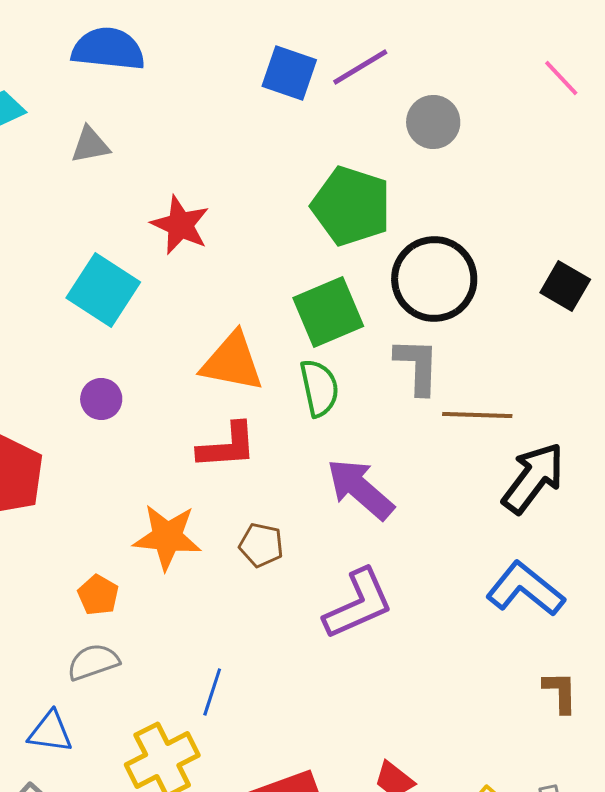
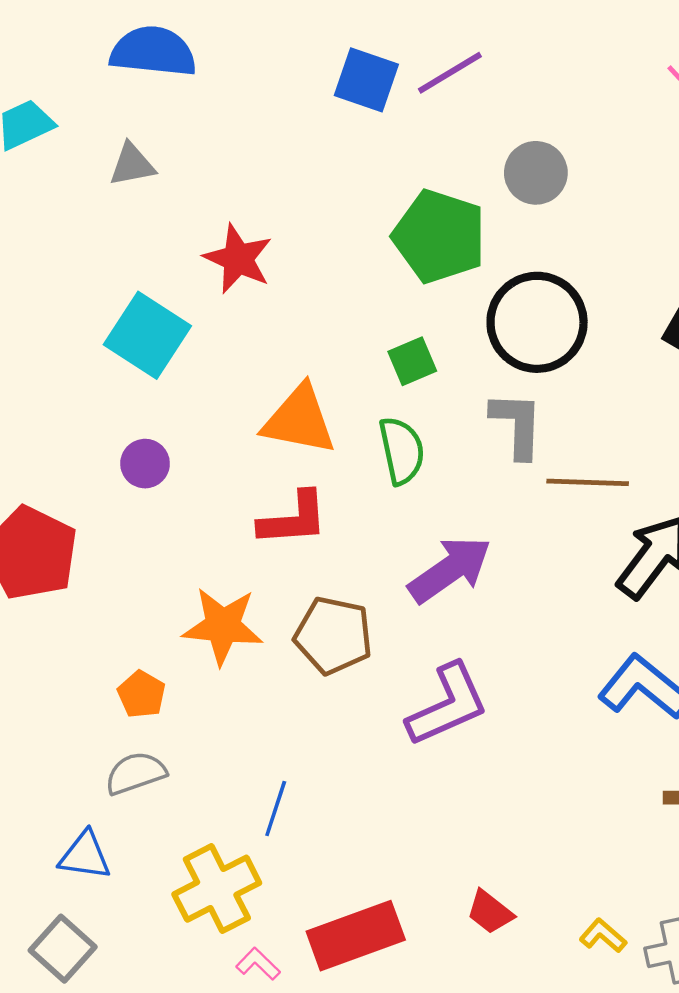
gray circle: (433, 122) -> (536, 173), moved
green square: (328, 312) -> (412, 361), size x0.6
purple arrow: (360, 489) -> (450, 570), turned 104
brown pentagon: (261, 545) -> (333, 635), size x1.5

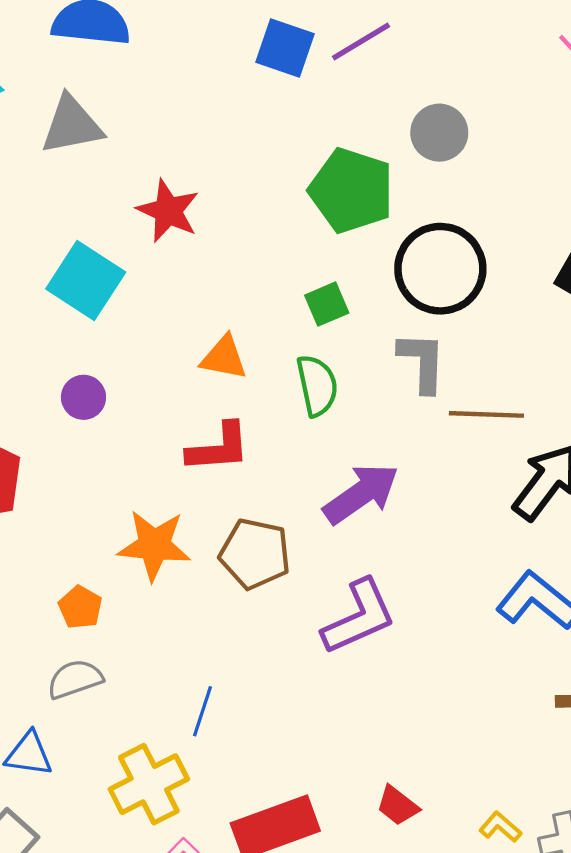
gray triangle: (132, 165) -> (72, 125), size x1.5
orange triangle: (299, 420) -> (224, 358), size x0.7

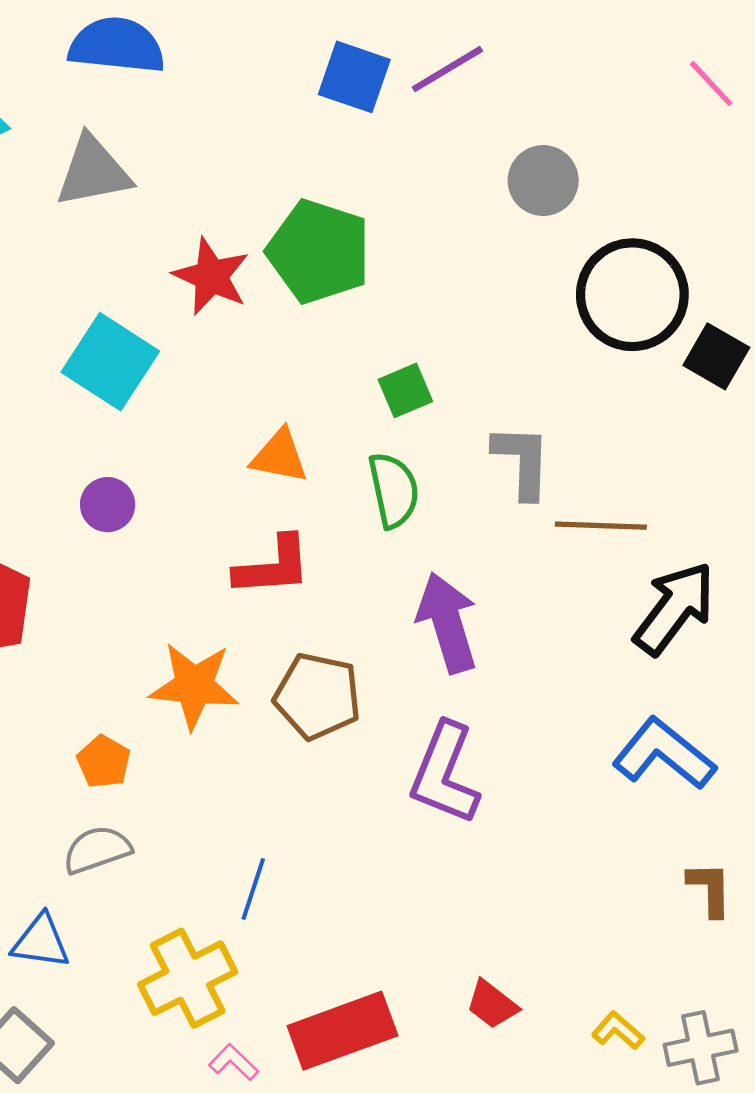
green pentagon: (351, 190) -> (319, 251), moved
black circle: (440, 269) -> (632, 295), moved
purple arrow: (361, 494) -> (447, 623), turned -72
purple L-shape: (359, 617) -> (445, 774), turned 136

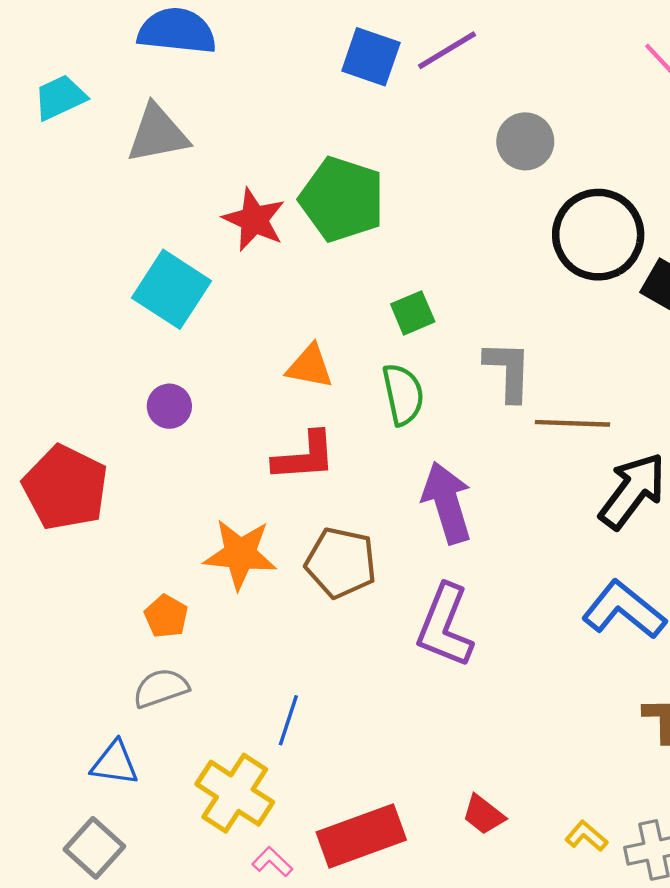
yellow cross: (188, 978) -> (235, 793), turned -30

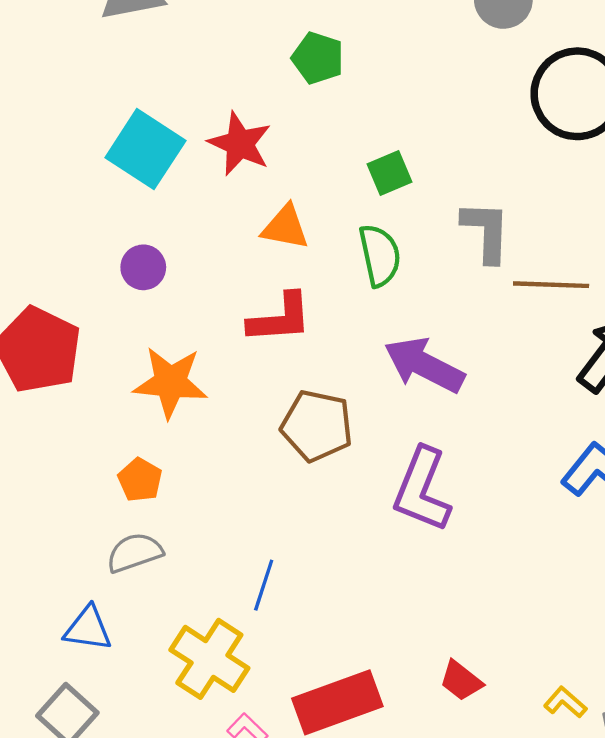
green pentagon: (342, 199) -> (318, 58), size x0.6
red star: (254, 220) -> (240, 144), moved
purple arrow: (447, 503) -> (424, 365), turned -46
orange star: (240, 554) -> (170, 382), moved

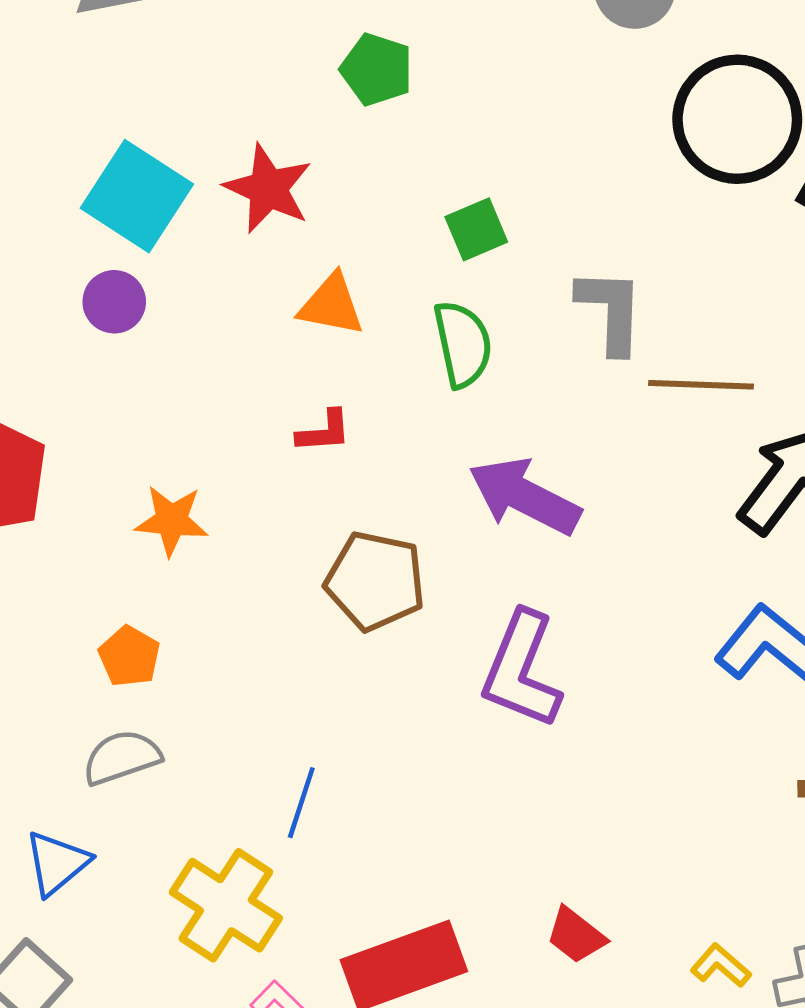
purple circle: (143, 267) -> (114, 302), moved
red L-shape: (280, 318) -> (324, 432), size x0.6
orange star: (170, 382) -> (172, 521), size x0.7
blue triangle: (88, 629) -> (57, 863), turned -48

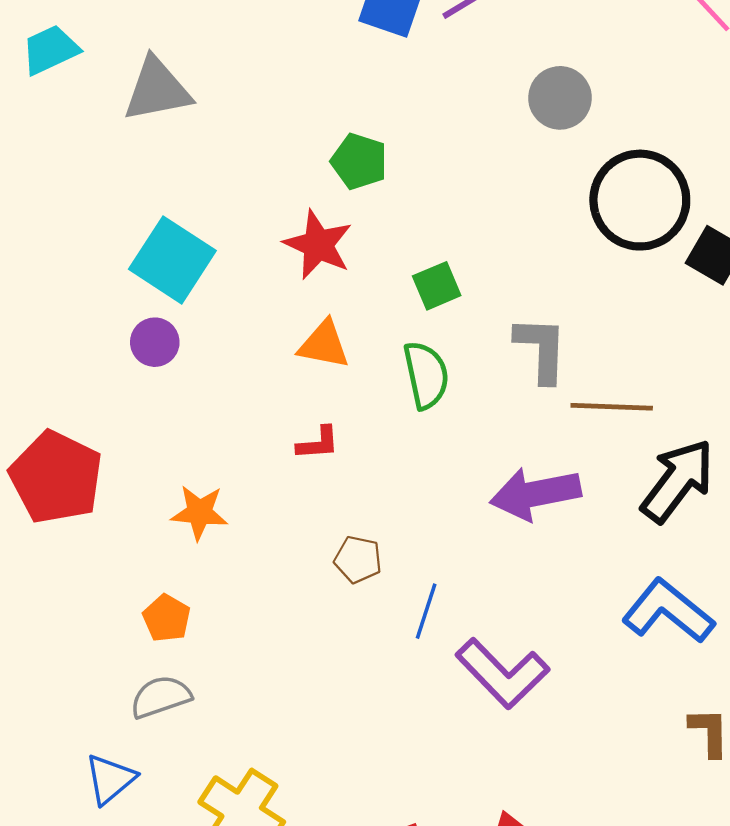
red star: (268, 189) -> (318, 245), moved
purple arrow: (525, 496) -> (535, 494), moved, turned -38
brown pentagon: (375, 581) -> (358, 559), size x0.6
purple L-shape: (522, 670) -> (502, 673), moved, turned -66
blue line: (301, 803) -> (426, 611), moved

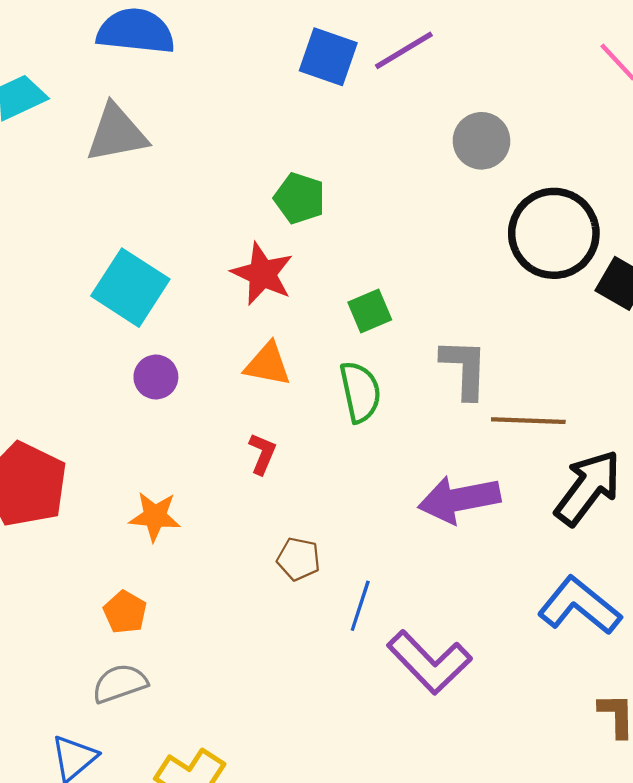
purple circle: (155, 342) -> (156, 377), moved
red L-shape: (318, 443) -> (262, 454), turned -63

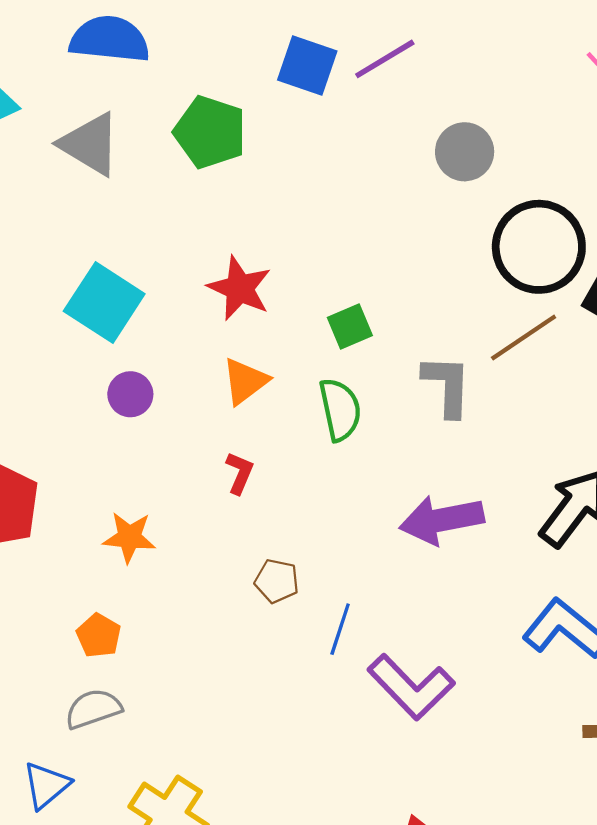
gray triangle: (117, 133) -> (90, 144), turned 42
green pentagon: (300, 198) -> (210, 132), moved, size x1.4
orange triangle: (268, 364) -> (245, 381), turned -48
brown line: (528, 421) -> (524, 337), moved, turned -36

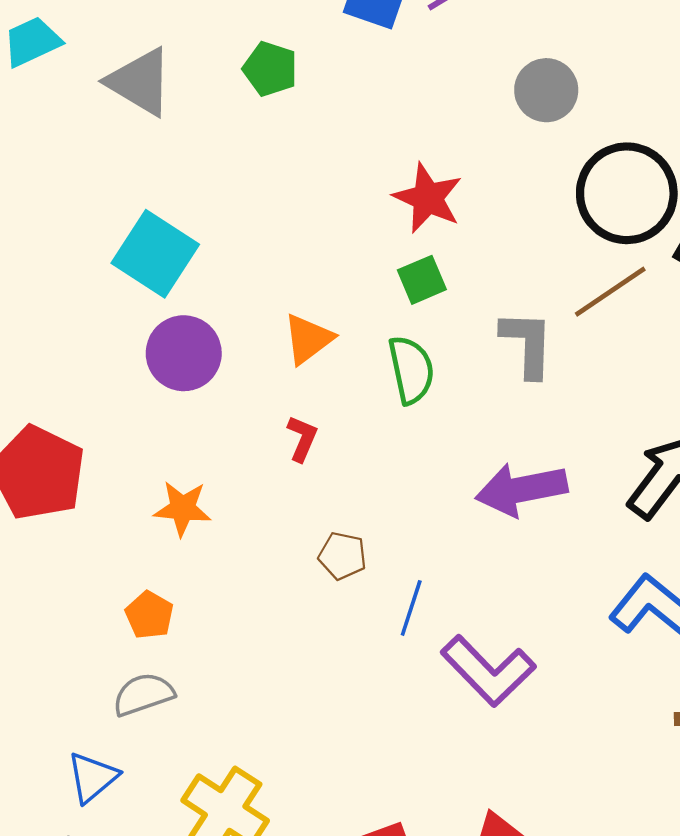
green pentagon: (210, 132) -> (270, 69), size x0.7
red star: (240, 288) -> (428, 198), moved
purple circle: (130, 394) -> (184, 353), size x1.5

